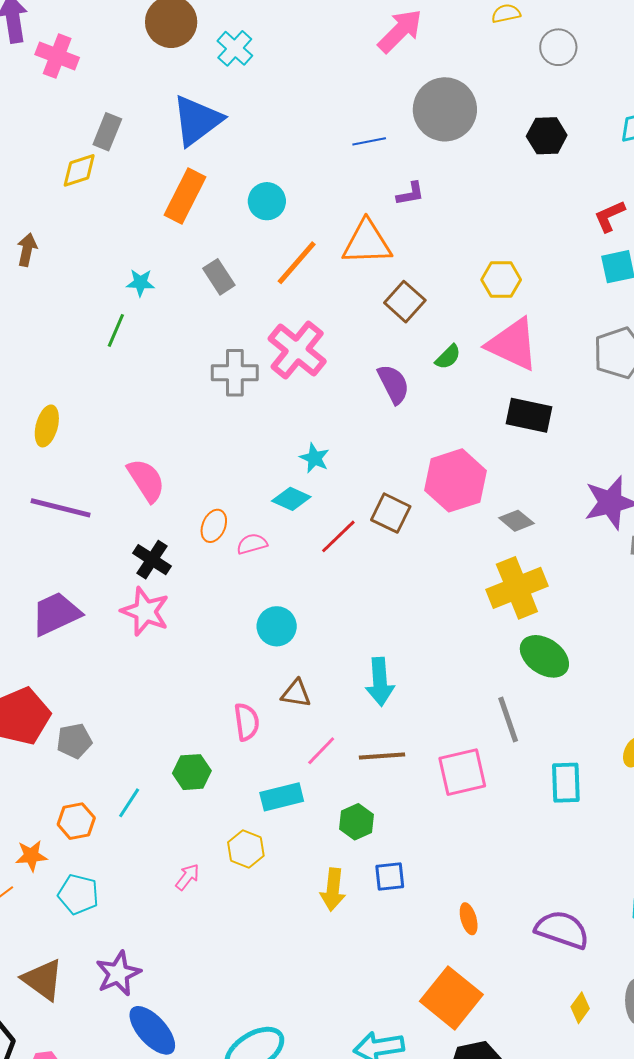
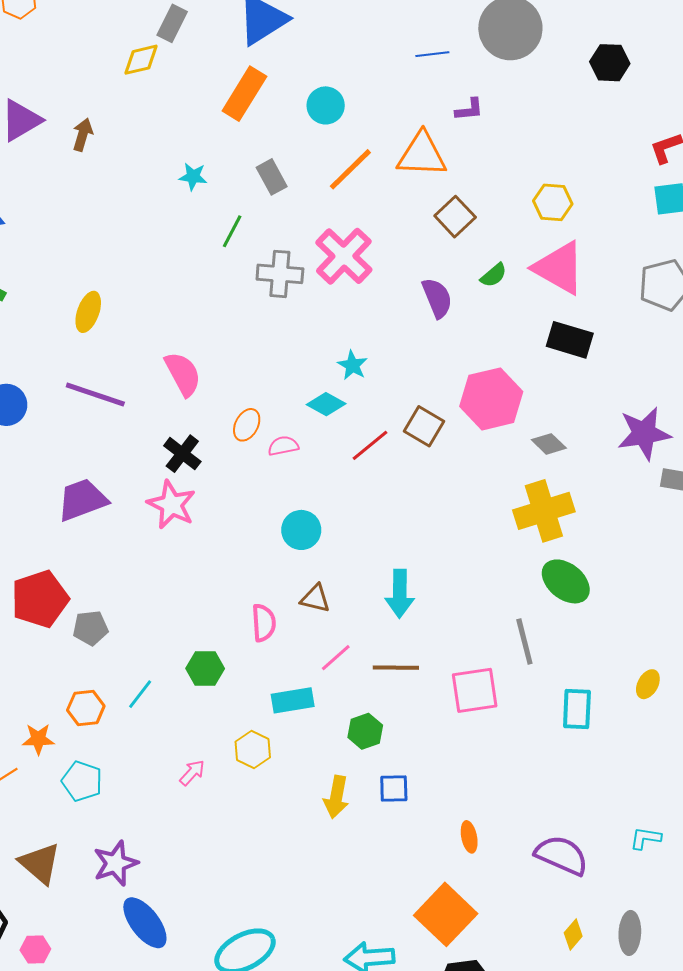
green line: (116, 330) -> (232, 231), moved

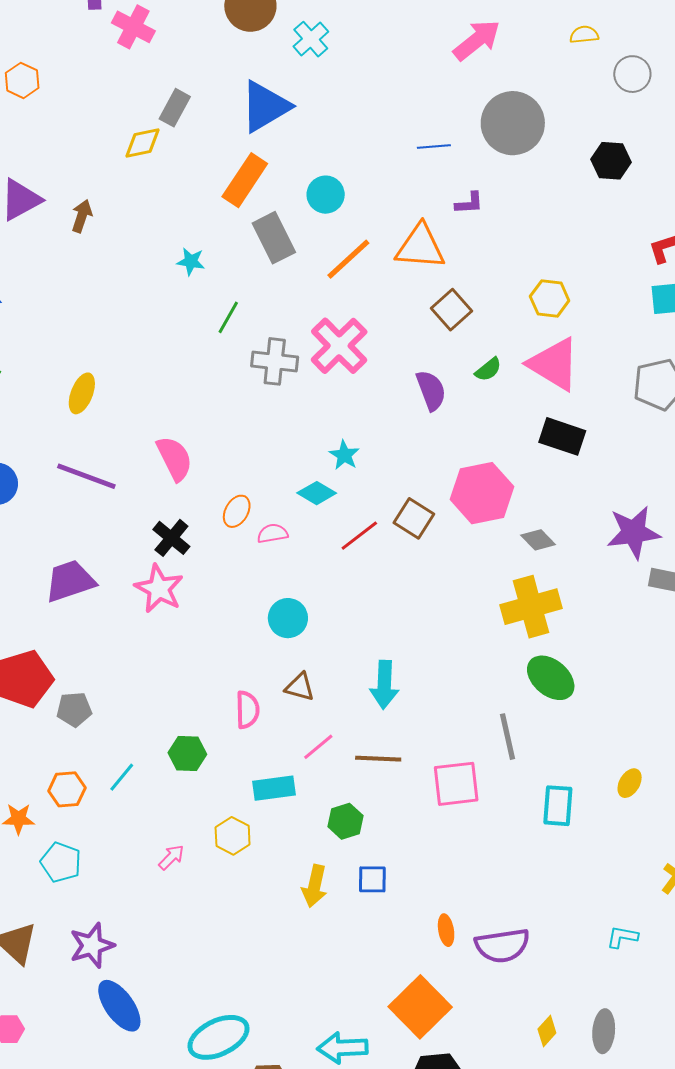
gray rectangle: (272, 177) -> (274, 238), moved, size x1.4
purple semicircle: (562, 855) -> (502, 945), moved, turned 146

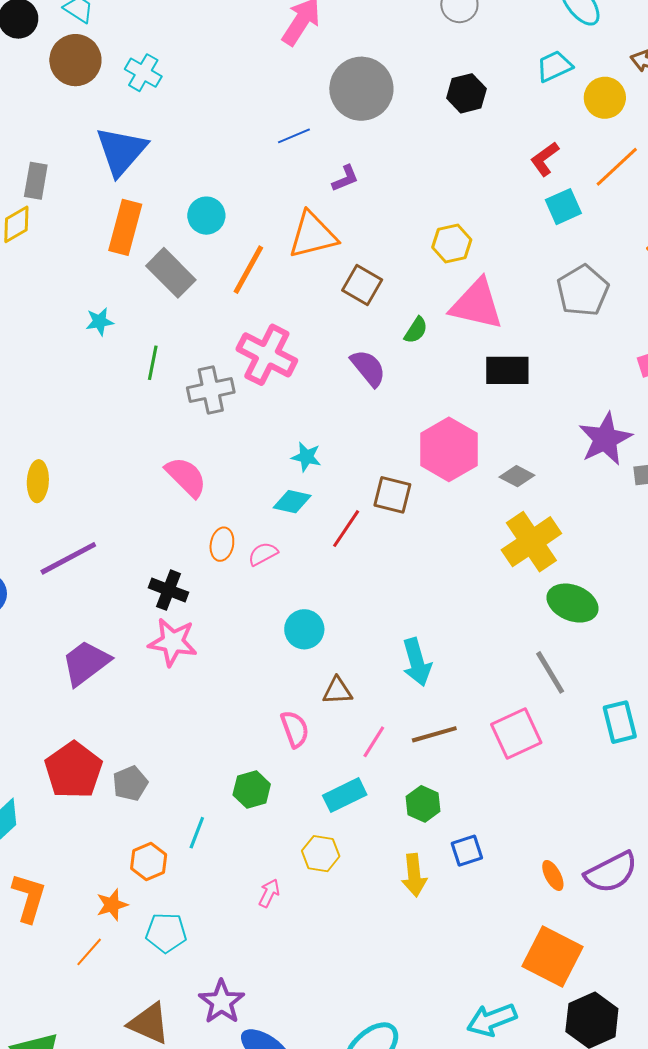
pink semicircle: (174, 458) -> (186, 477), moved
purple line: (86, 476) -> (68, 558), turned -30

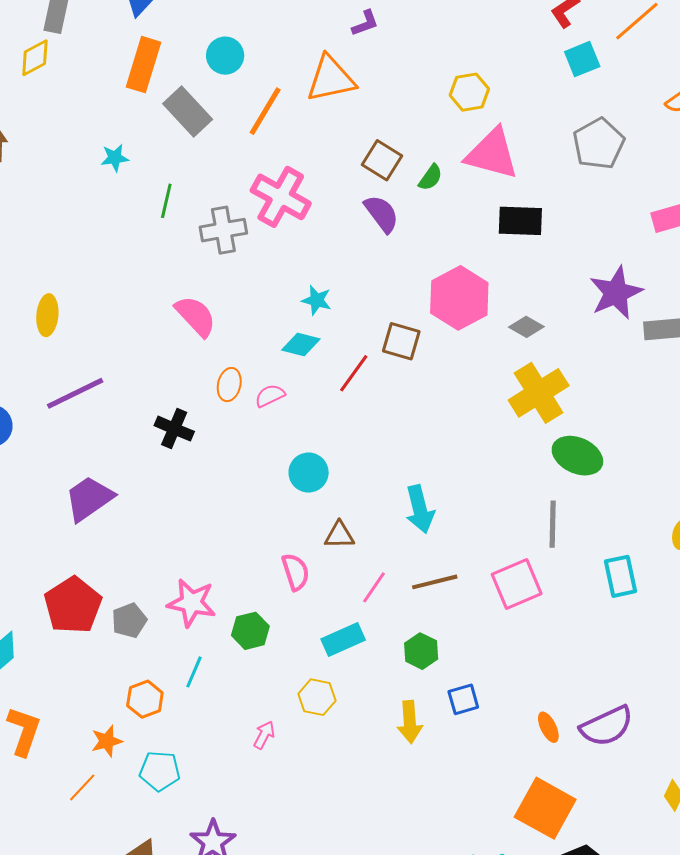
brown square: (362, 285) -> (382, 160), moved
pink star: (173, 642) -> (192, 603), moved
gray line: (550, 672) -> (553, 524), turned 30

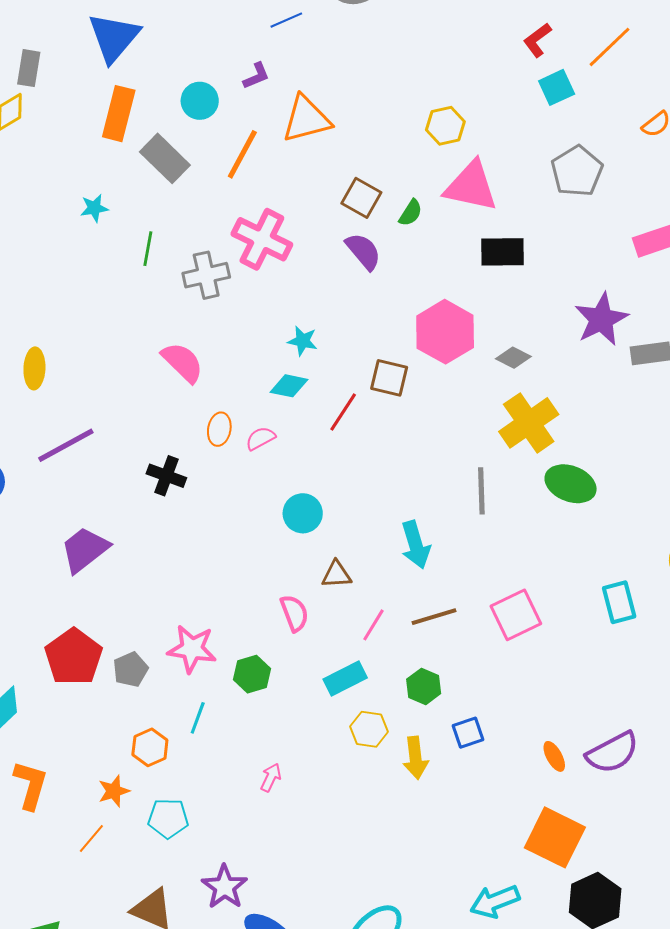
purple L-shape: (365, 23) -> (256, 76), moved
gray line: (553, 524) -> (481, 491), moved
yellow hexagon: (317, 697) -> (369, 729), moved

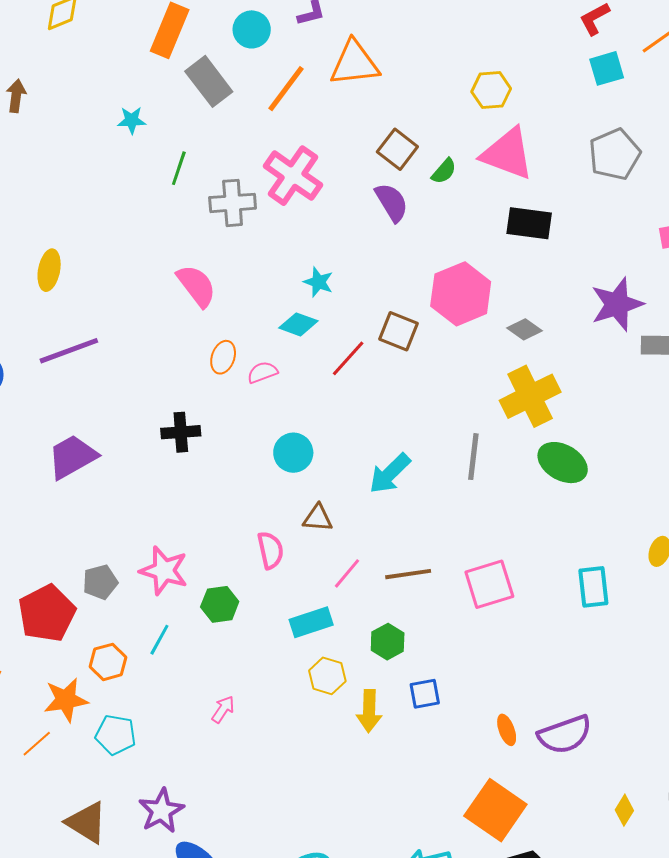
black cross: (166, 476) -> (181, 432), moved, turned -33
cyan arrow: (416, 545) -> (390, 473), moved, turned 54
red pentagon: (74, 657) -> (47, 613), moved
orange star: (114, 791) -> (66, 700), size x1.4

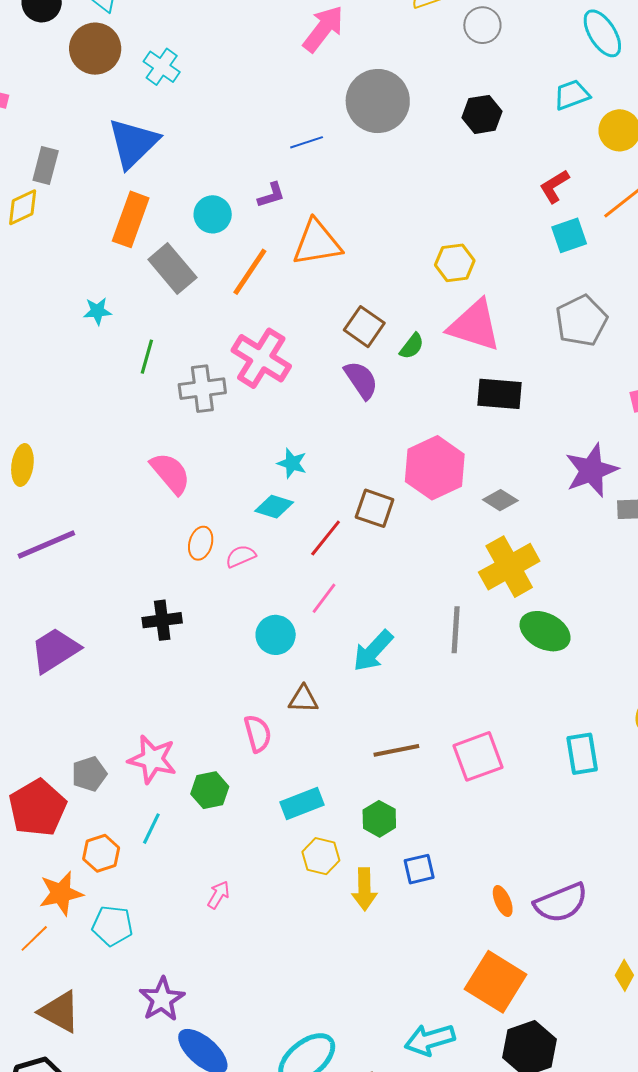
pink line: (347, 573) -> (324, 598), moved
brown triangle: (87, 822) -> (60, 1012), moved

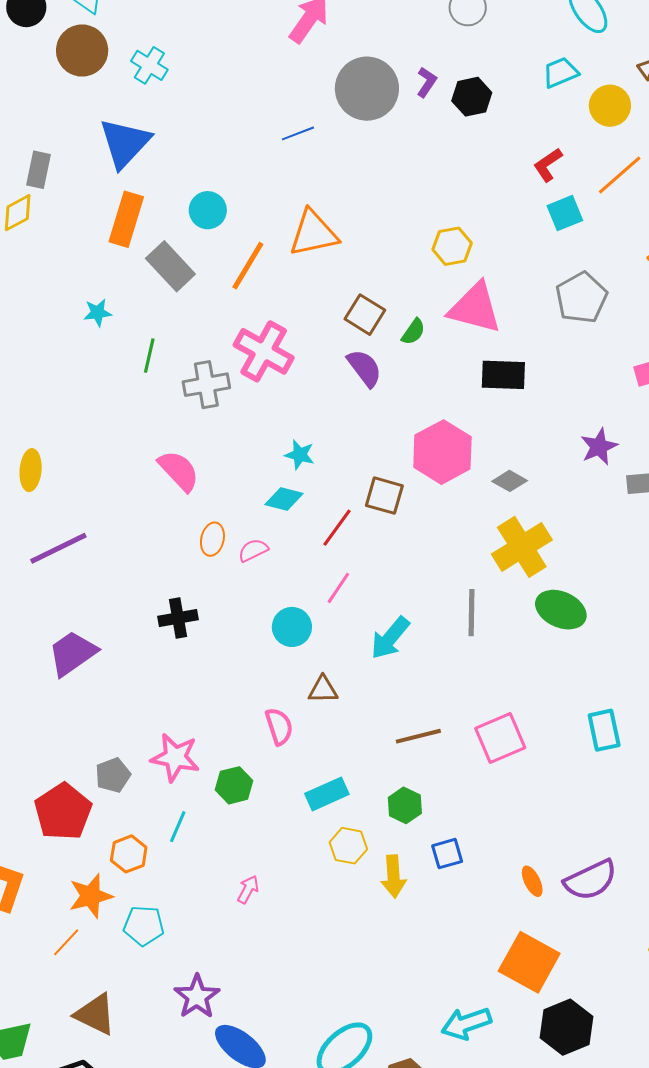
purple L-shape: (271, 195) -> (427, 82), moved, turned -36
purple star: (591, 470) -> (599, 447), size x0.7

